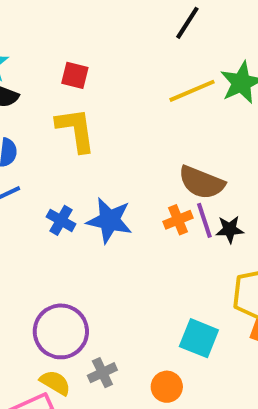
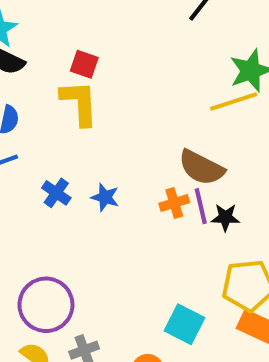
red square: (75, 75) -> (84, 64), moved
yellow line: (192, 91) -> (234, 102), moved
blue star: (109, 220) -> (105, 197), size x0.6

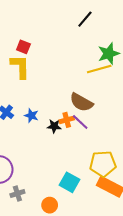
purple line: (201, 206) -> (80, 122), turned -36
black star: (225, 217) -> (54, 126), moved

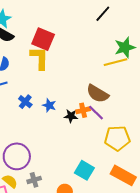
red square: (23, 47) -> (43, 39), size x1.6
yellow pentagon: (103, 164) -> (117, 138), moved

